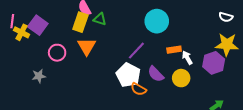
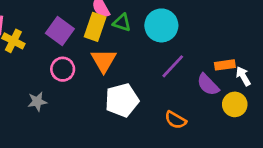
cyan circle: (157, 21) -> (161, 25), moved
purple square: (38, 25) -> (60, 31), moved
purple semicircle: (156, 74) -> (208, 85), moved
white pentagon: (128, 75) -> (122, 100), moved, turned 30

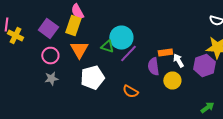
green triangle: (122, 23) -> (107, 46), moved
cyan circle: (161, 25) -> (121, 38), moved
purple semicircle: (208, 85) -> (153, 66), turned 36
gray star: (37, 102) -> (51, 78), moved

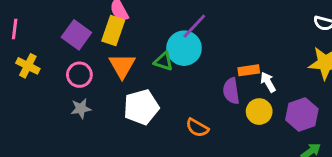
yellow cross: (15, 36) -> (28, 66), moved
purple line: (128, 54) -> (194, 26), moved
purple hexagon: (204, 66) -> (302, 114), moved

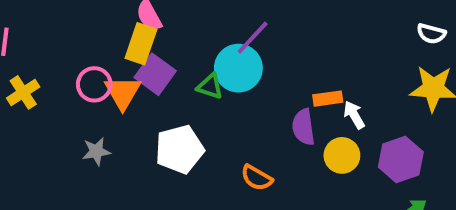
purple square: (76, 35) -> (155, 74), moved
yellow cross: (28, 66) -> (23, 92), turned 30
orange triangle: (122, 66) -> (123, 92), moved
pink circle: (79, 75) -> (94, 84), moved

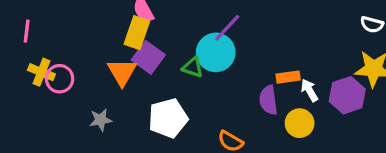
pink circle: (94, 84) -> (60, 79), moved
yellow cross: (23, 92) -> (41, 72), turned -35
purple hexagon: (401, 159) -> (347, 95), moved

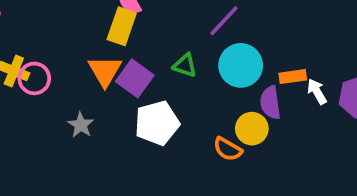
cyan circle: (216, 52) -> (241, 65), moved
purple square: (148, 57) -> (135, 78), moved
gray star: (101, 120) -> (81, 125), turned -30
yellow circle: (300, 123) -> (252, 129), moved

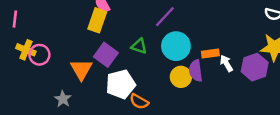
orange triangle: (105, 71) -> (81, 69), moved
gray star: (81, 125) -> (63, 99), moved
yellow circle: (252, 129) -> (181, 77), moved
orange semicircle: (228, 149) -> (139, 101), moved

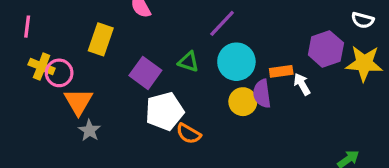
yellow rectangle: (97, 20) -> (101, 39), moved
purple hexagon: (255, 67) -> (326, 49), moved
orange triangle: (81, 69) -> (78, 102), moved

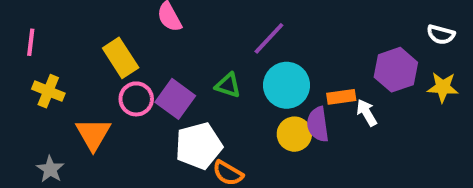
yellow rectangle: (101, 39) -> (121, 58), turned -52
yellow star: (364, 63) -> (443, 87), size x0.7
pink circle: (59, 73) -> (136, 99), moved
gray star: (89, 130) -> (50, 169), moved

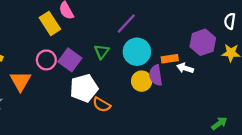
white semicircle: (441, 34) -> (230, 21), turned 84
yellow rectangle: (121, 58) -> (50, 23), moved
green triangle: (228, 85) -> (102, 52), turned 49
white arrow: (367, 113) -> (185, 68), turned -42

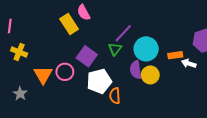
purple line: (126, 23) -> (123, 33), moved
pink circle: (46, 60) -> (65, 72), moved
purple semicircle: (156, 75) -> (136, 70), moved
orange semicircle: (102, 105) -> (115, 96), turned 56

